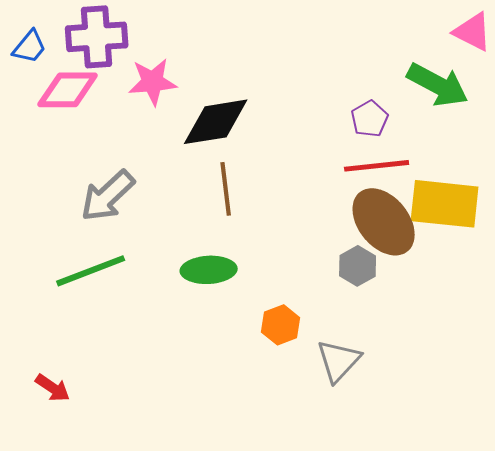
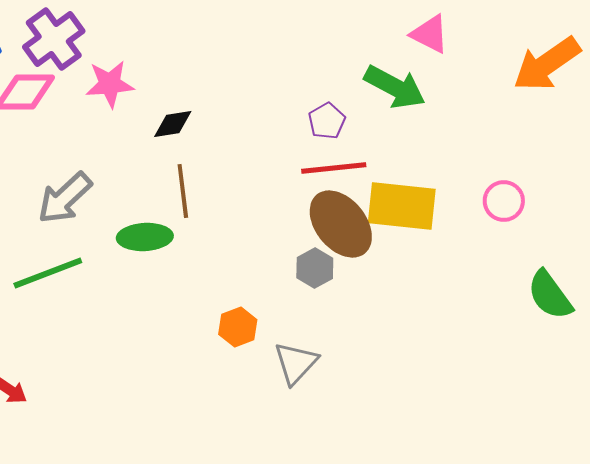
purple cross: (97, 37) -> (54, 39), turned -32
black diamond: (216, 122) -> (173, 124), size x0.6
green ellipse: (209, 270) -> (145, 237), moved

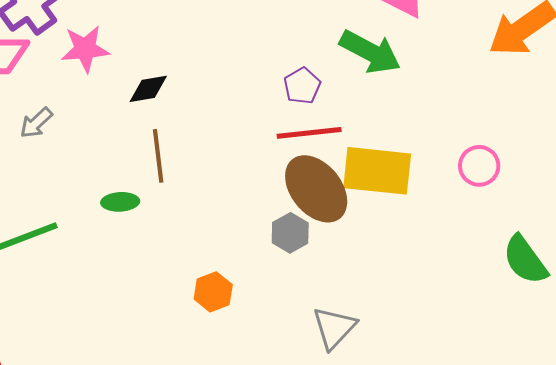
gray arrow: (65, 198) -> (36, 123), moved, size x0.6
green ellipse: (145, 237) -> (120, 202), size x0.7
gray triangle: (296, 363) -> (334, 328), moved

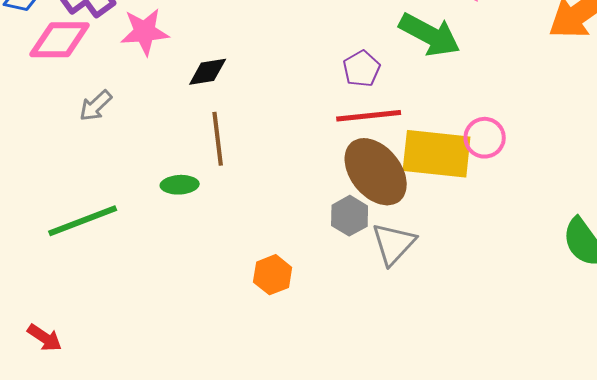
pink circle: (479, 166) -> (485, 138), moved
gray triangle: (334, 328) -> (394, 244), moved

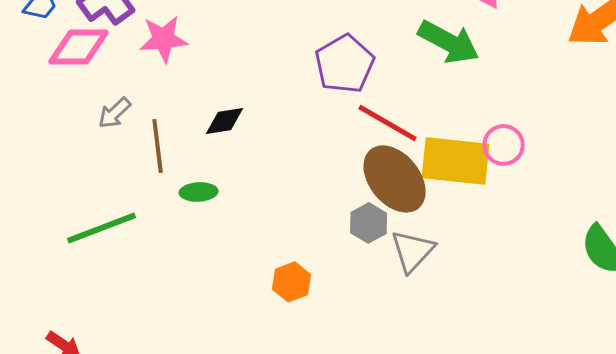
purple pentagon: (362, 69) -> (345, 64), moved, size x1.6
black diamond: (208, 72) -> (225, 121), moved
red line: (369, 116) -> (388, 123), turned 36
brown line: (218, 139) -> (158, 146), moved

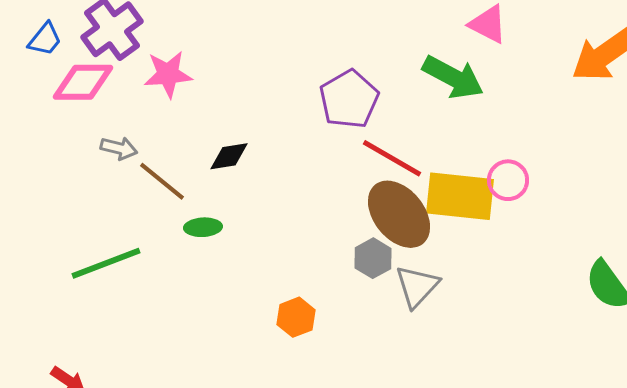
gray arrow: (115, 113) -> (119, 148), turned -123
brown line: (158, 146) -> (162, 181), turned -44

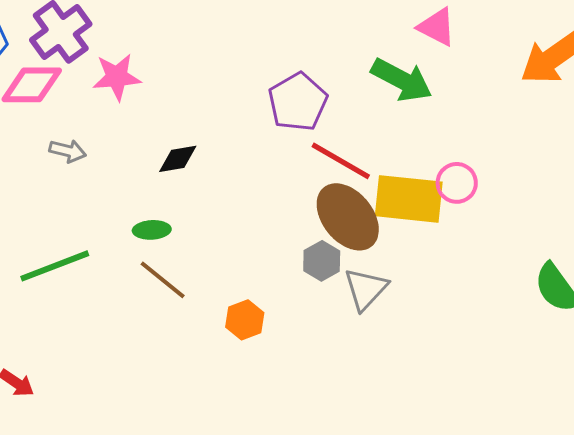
brown line: (162, 181) -> (163, 280), moved

